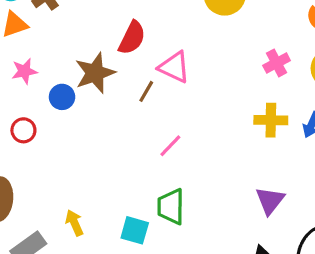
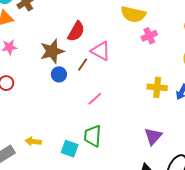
pink cross: (277, 63) -> (149, 36), moved
blue circle: (62, 97) -> (59, 74), moved
yellow arrow: (74, 223) -> (33, 141), turned -63

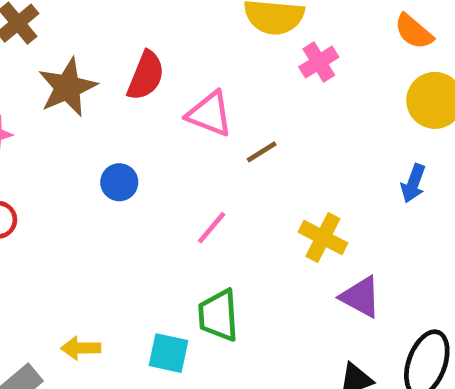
brown star: (52, 51) -> (67, 87), moved
brown line: (83, 65) -> (262, 152), moved, turned 32
yellow cross: (157, 87) -> (323, 237), moved, turned 30
purple triangle: (153, 136) -> (361, 297), turned -36

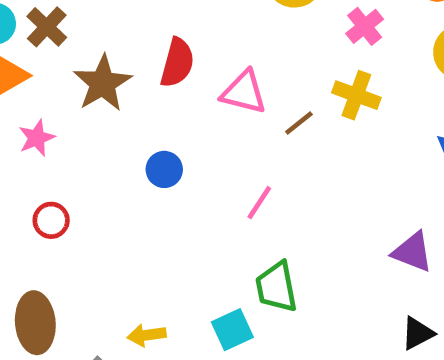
pink cross: (319, 62) -> (365, 26), moved
yellow cross: (323, 237) -> (356, 95), moved
cyan square: (168, 353) -> (232, 330), turned -30

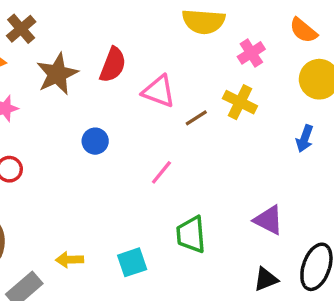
green trapezoid: (276, 287) -> (191, 235), moved

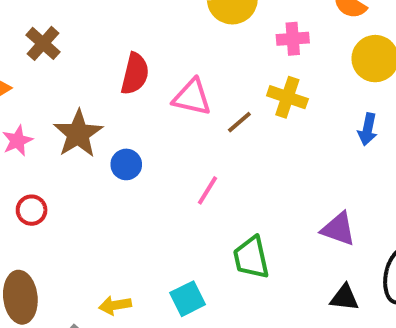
brown cross: (21, 29) -> (43, 43), moved
pink cross: (251, 53) -> (293, 39), turned 36
brown star: (57, 74) -> (78, 134), moved
black triangle: (266, 279) -> (344, 298), turned 36

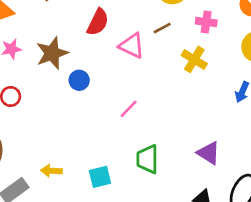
brown line: (239, 122) -> (162, 28), moved

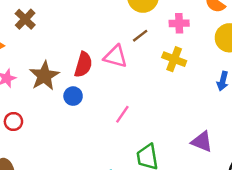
red semicircle: (98, 22) -> (83, 65), moved

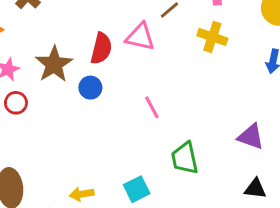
pink line: (122, 114) -> (152, 107), turned -60
red circle: (13, 122) -> (16, 103), moved

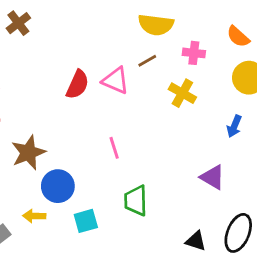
brown star: (54, 64) -> (28, 153), moved
blue circle: (90, 88) -> (58, 186), moved, size x1.5
purple triangle: (251, 137) -> (213, 177), moved

